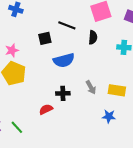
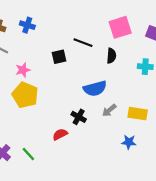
blue semicircle: (64, 60) -> (95, 88), moved
gray arrow: (91, 87) -> (109, 110), turned 80
black cross: (63, 93) -> (79, 117), turned 32

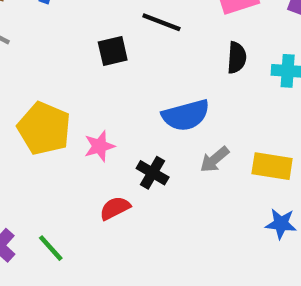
black semicircle: (111, 56) -> (237, 58), moved
pink star: (23, 70) -> (99, 146), moved
blue star: (129, 142) -> (281, 224), moved

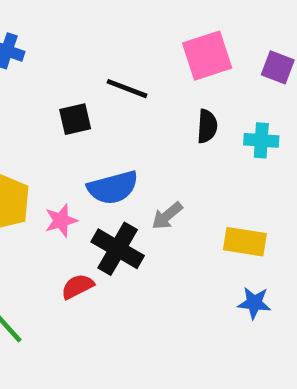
blue semicircle: (186, 115) -> (113, 188), moved
gray arrow: (215, 159) -> (167, 216), moved
black cross: (153, 173) -> (118, 249), size x1.5

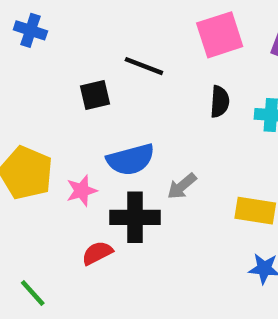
black cross: (118, 249) -> (135, 217), turned -30

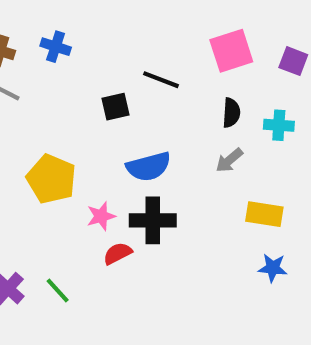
gray arrow: (182, 186) -> (229, 160), moved
pink star: (82, 191) -> (101, 216), moved

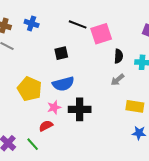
pink square: (231, 51) -> (101, 34), moved
black line: (161, 80) -> (78, 24), moved
blue semicircle: (149, 167) -> (63, 84), moved
red semicircle: (118, 253) -> (46, 126), moved

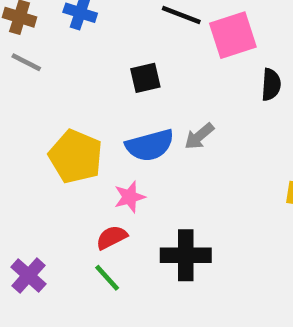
gray arrow: (117, 80) -> (199, 136), moved
black cross: (80, 109) -> (186, 255), moved
green line: (33, 144) -> (107, 278), moved

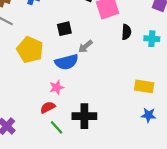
gray arrow: (199, 136) -> (85, 46), moved
yellow pentagon: (76, 156) -> (30, 50), moved
green line: (107, 278) -> (57, 127), moved

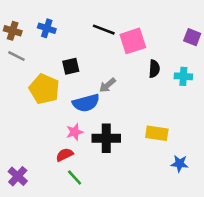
black square: (64, 29) -> (71, 66), moved
yellow rectangle: (144, 86) -> (157, 133), moved
black cross: (84, 116) -> (106, 138), moved

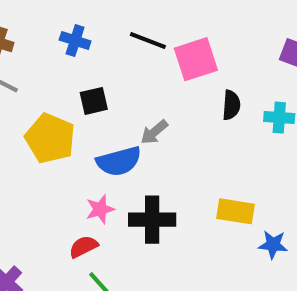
blue cross: (47, 28) -> (75, 40), moved
blue star: (180, 164) -> (273, 245), moved

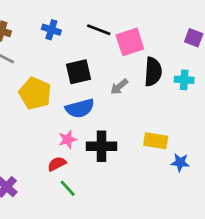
black square: (94, 101) -> (78, 72), moved, size x1.4
black semicircle: (231, 105) -> (153, 72), size x1.5
gray arrow: (154, 132) -> (119, 87), moved

